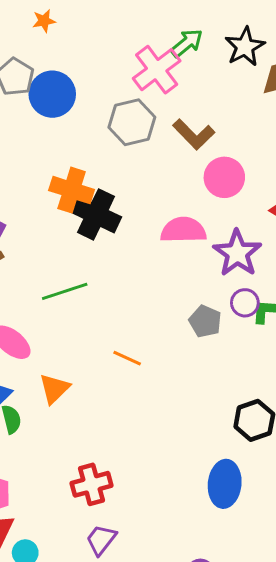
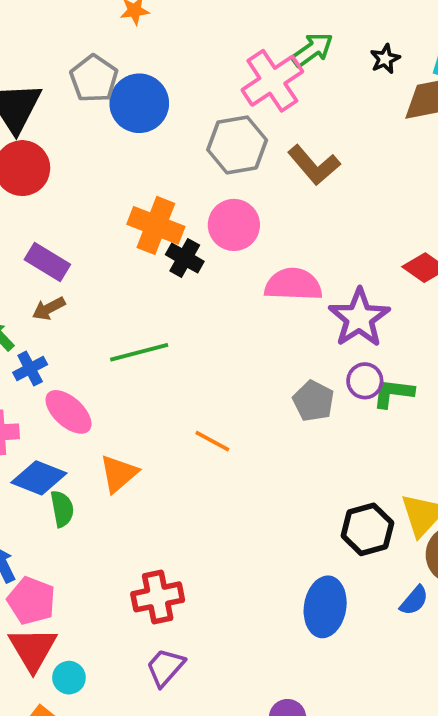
black star: (245, 47) -> (385, 59), size x0.6
pink circle: (224, 177) -> (234, 225), moved
black cross: (96, 214) -> (185, 258), size x0.6

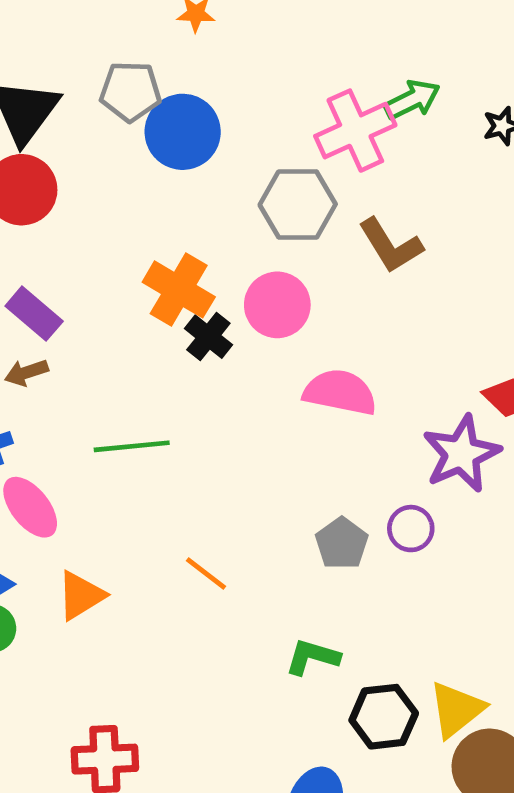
gray pentagon: (94, 79) -> (130, 91), turned 30
purple star: (359, 318) -> (461, 454), moved
green L-shape: (393, 393) -> (312, 657), moved

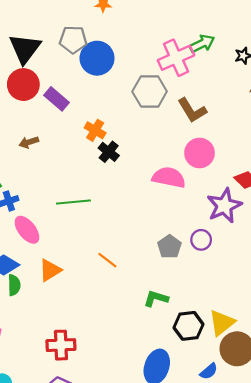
orange cross: (179, 289) -> (95, 130), size x0.7
pink circle: (277, 305) -> (200, 153), moved
purple rectangle: (34, 314) -> (57, 99), moved
brown arrow: (26, 372) -> (29, 142), moved

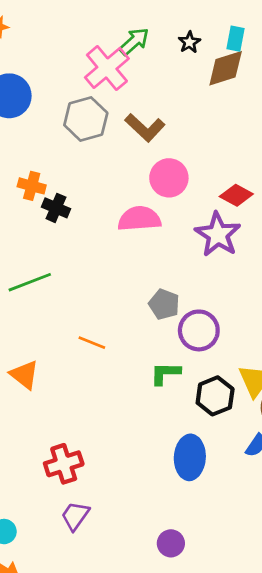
purple circle: (201, 240) -> (199, 330), moved, size x1.5
orange triangle: (50, 270) -> (24, 375), turned -35

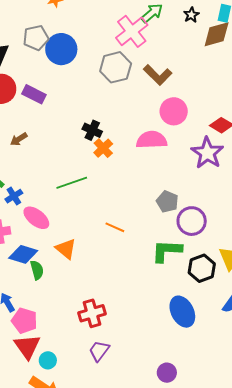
orange cross: (32, 186) -> (103, 148), moved, turned 30
green L-shape: (165, 373) -> (167, 251), size x1.4
blue ellipse: (190, 457) -> (182, 312), turned -32

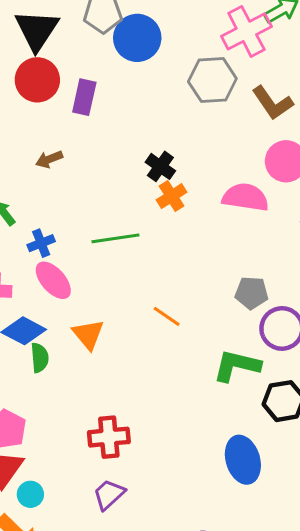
purple rectangle: (34, 94) -> (84, 97), turned 65
blue cross: (14, 196) -> (41, 243), moved
gray pentagon: (167, 202) -> (251, 293), turned -30

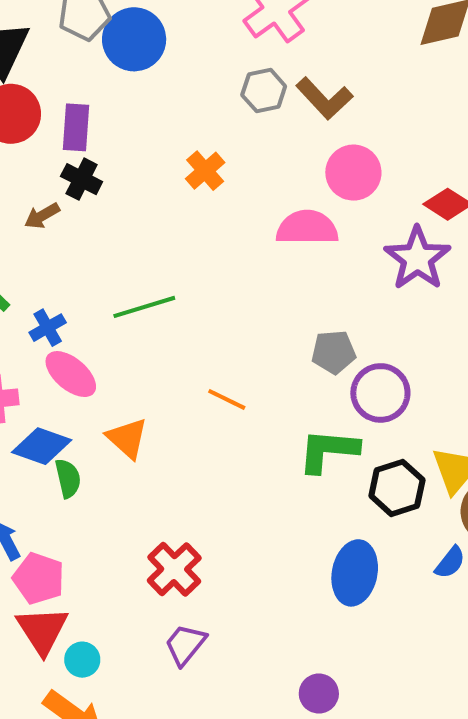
gray hexagon: (212, 80) -> (264, 91), moved, size x0.7
black cross: (160, 166) -> (82, 179), moved
orange cross: (172, 196) -> (205, 171), moved
red cross: (109, 437) -> (174, 569), turned -30
blue ellipse: (243, 460) -> (355, 573), turned 36

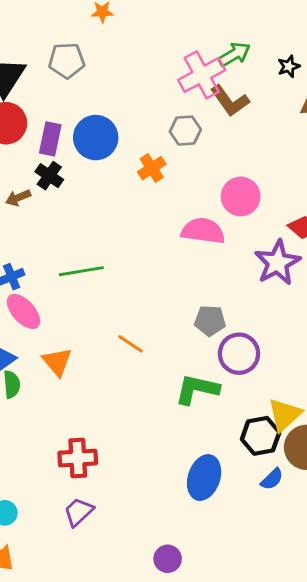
blue circle: (134, 39) -> (96, 138), moved
brown L-shape: (324, 98) -> (230, 101), moved
orange cross: (205, 171) -> (152, 168), moved
black hexagon: (397, 488) -> (261, 436), moved
red cross: (174, 569) -> (78, 458), turned 33

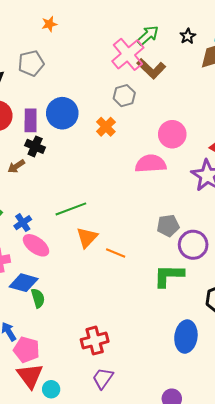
orange triangle: (57, 362) -> (87, 237), moved, turned 35

